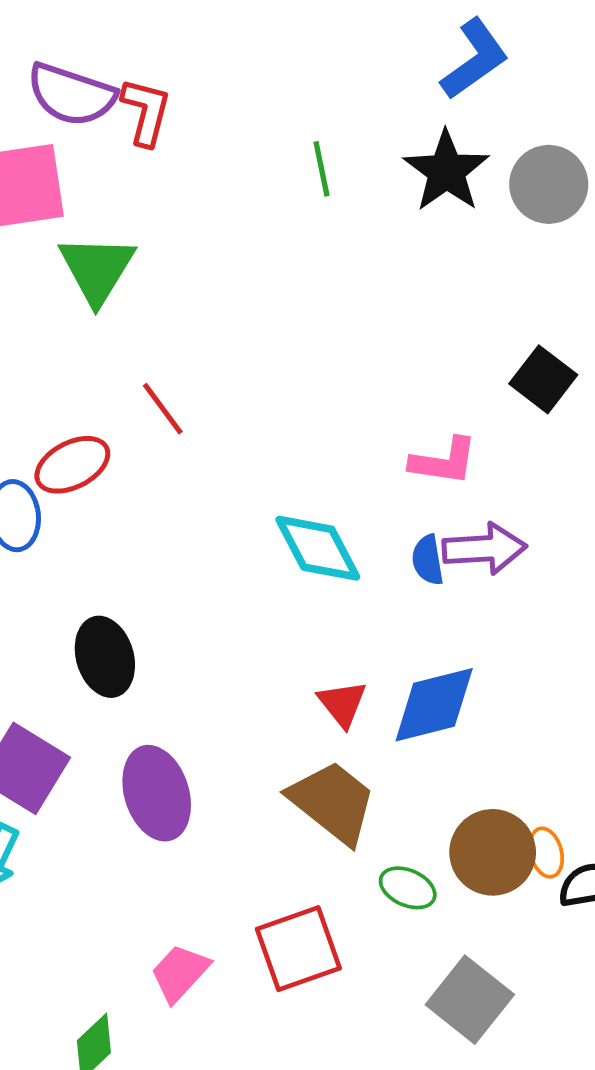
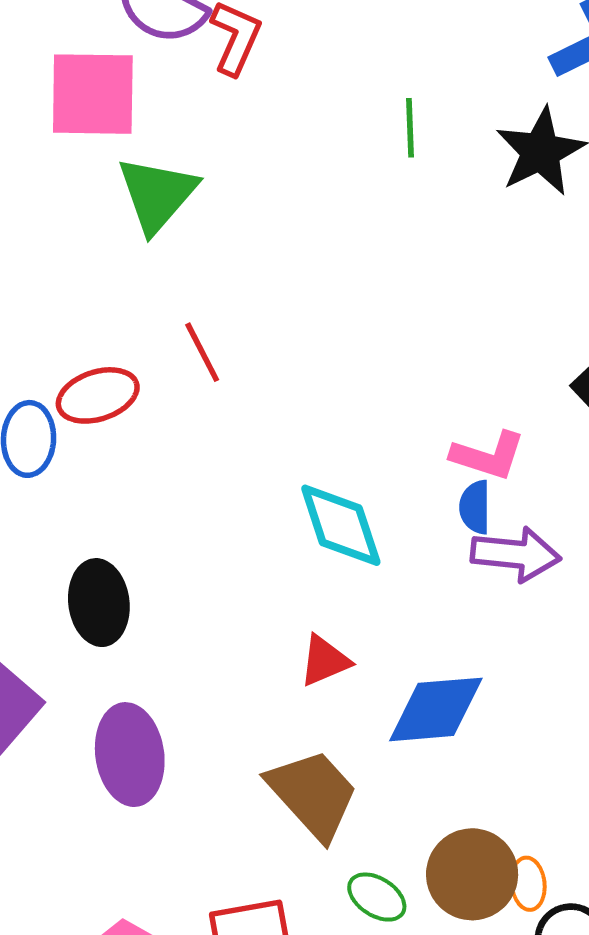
blue semicircle: (428, 560) -> (475, 507), moved
red triangle: (342, 704) -> (325, 661), moved, turned 36

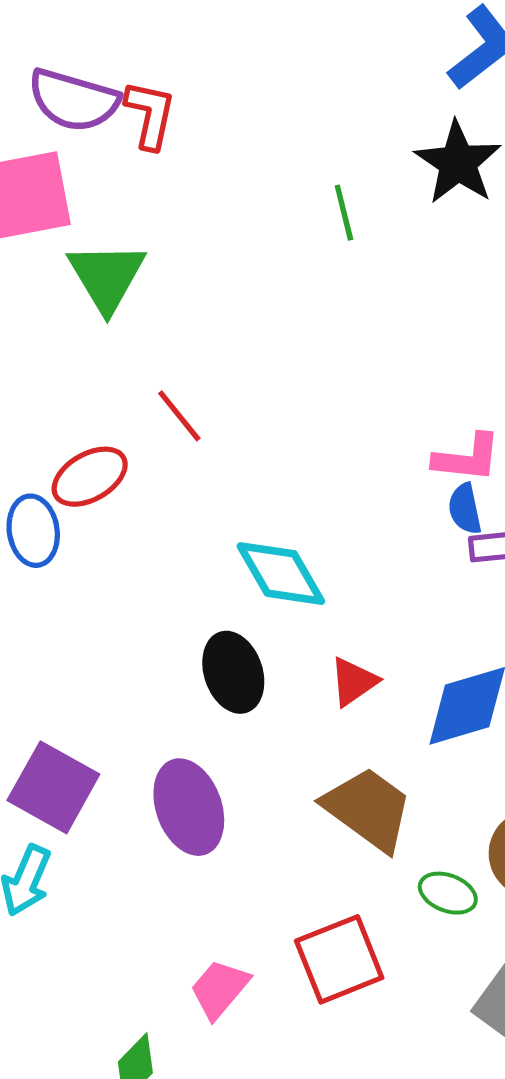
green line: (410, 128) -> (344, 213), moved
cyan diamond: (341, 525) -> (281, 574), moved
black ellipse: (99, 603) -> (233, 672), moved

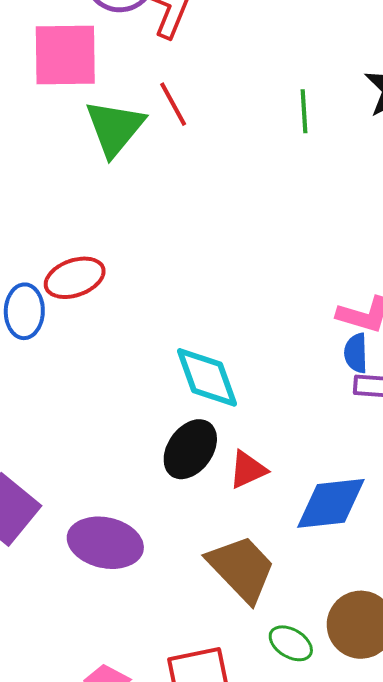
red line: (179, 416) -> (173, 104), moved
black ellipse: (233, 672) -> (190, 449), moved, turned 44
purple ellipse: (189, 807) -> (105, 543), turned -68

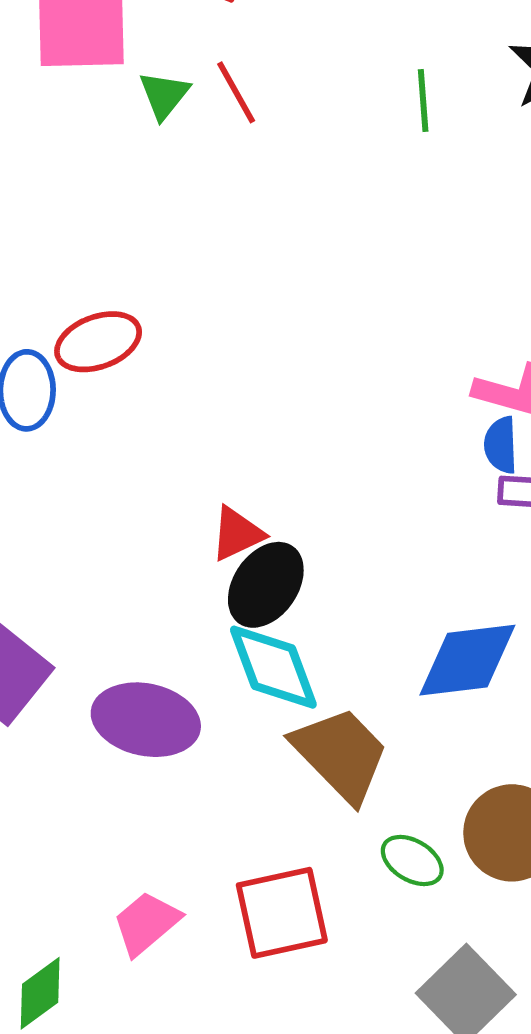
green triangle: (115, 128) -> (164, 95), moved, size x0.6
cyan diamond: (207, 377) -> (273, 667), moved
red triangle: (248, 470) -> (237, 534), moved

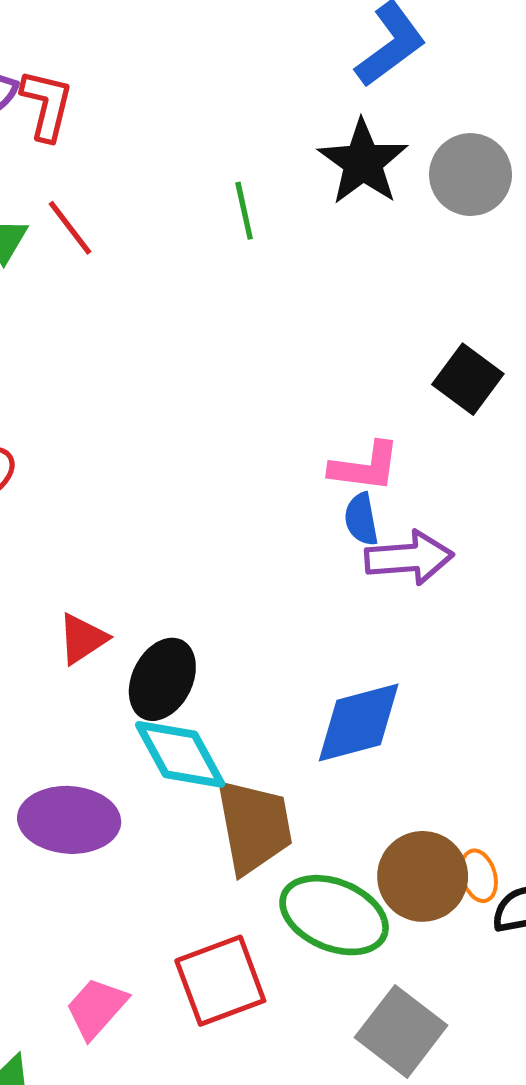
red triangle: (237, 534) -> (82, 639), moved
brown trapezoid: (341, 754) -> (254, 826), turned 42
green ellipse: (412, 861) -> (334, 915), size x1.8

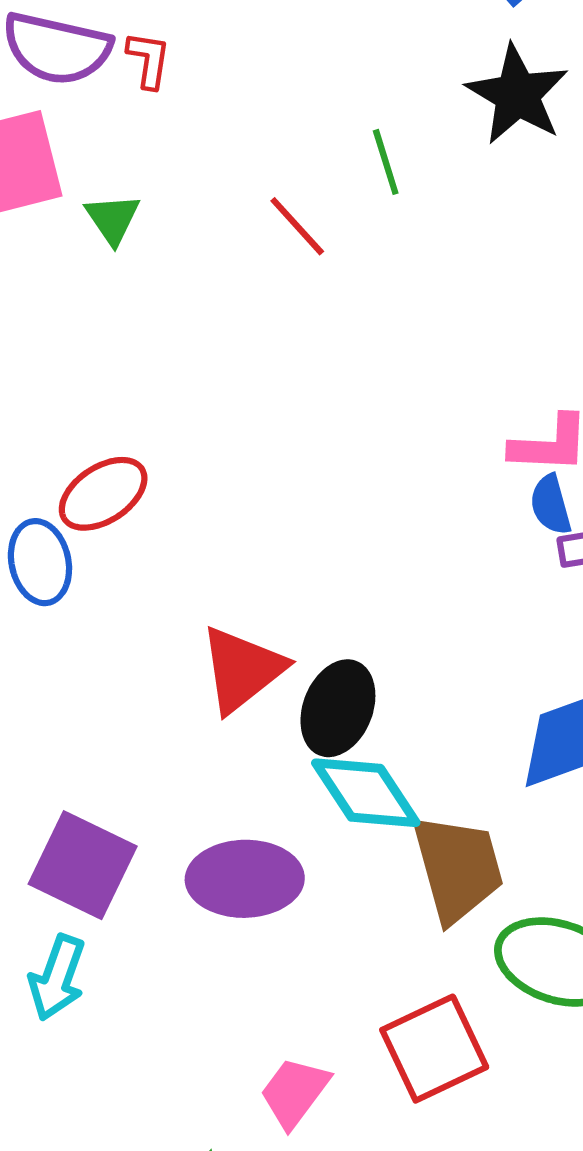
red L-shape: (47, 105) -> (149, 60), size x0.7
red line: (70, 228) -> (297, 226), moved
red triangle: (82, 639) -> (242, 669), size x1.5

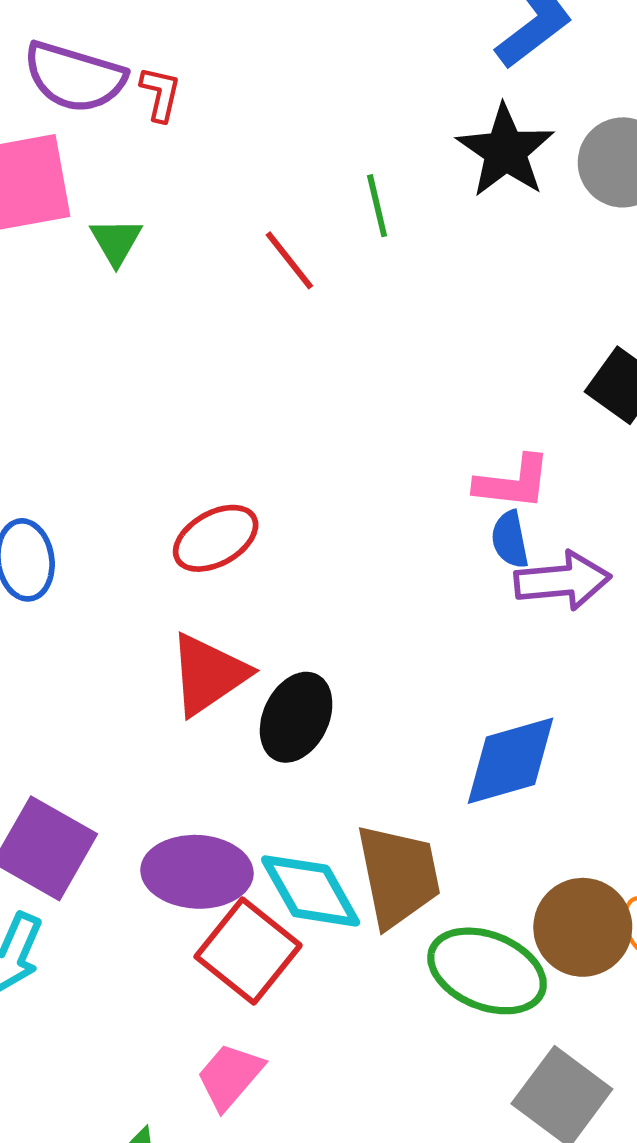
red ellipse: (103, 494) -> (216, 538), moved
cyan diamond: (366, 793) -> (311, 891), moved
red square: (434, 1049) -> (248, 951), moved, turned -30

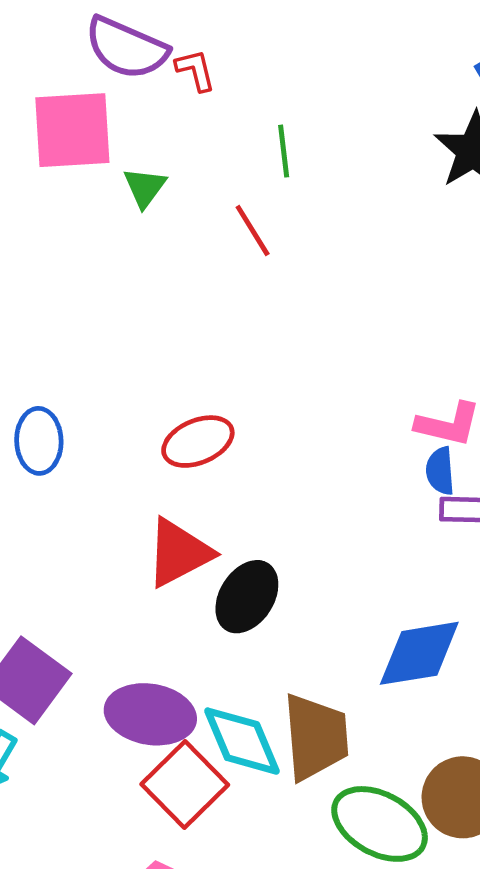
red L-shape: (160, 94) -> (195, 70), turned -33
green line: (377, 206) -> (284, 151), moved
red line: (289, 260) -> (253, 230), moved

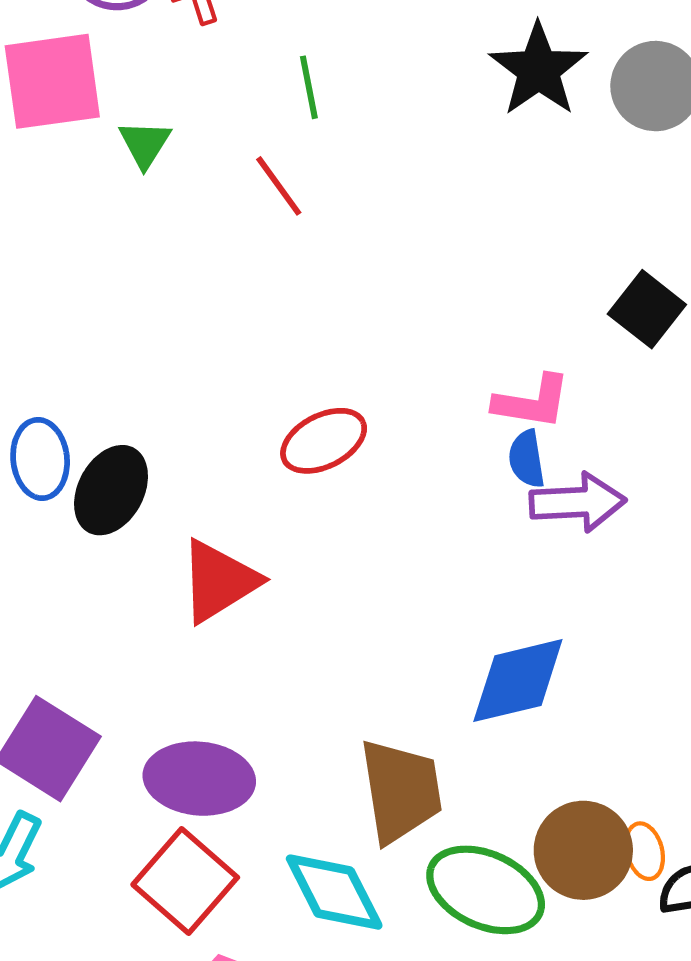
red ellipse: (198, 442) -> (324, 441), moved
black ellipse: (247, 597) -> (111, 490), moved
cyan diamond: (242, 741) -> (334, 892), moved
red square: (185, 784) -> (185, 881), moved

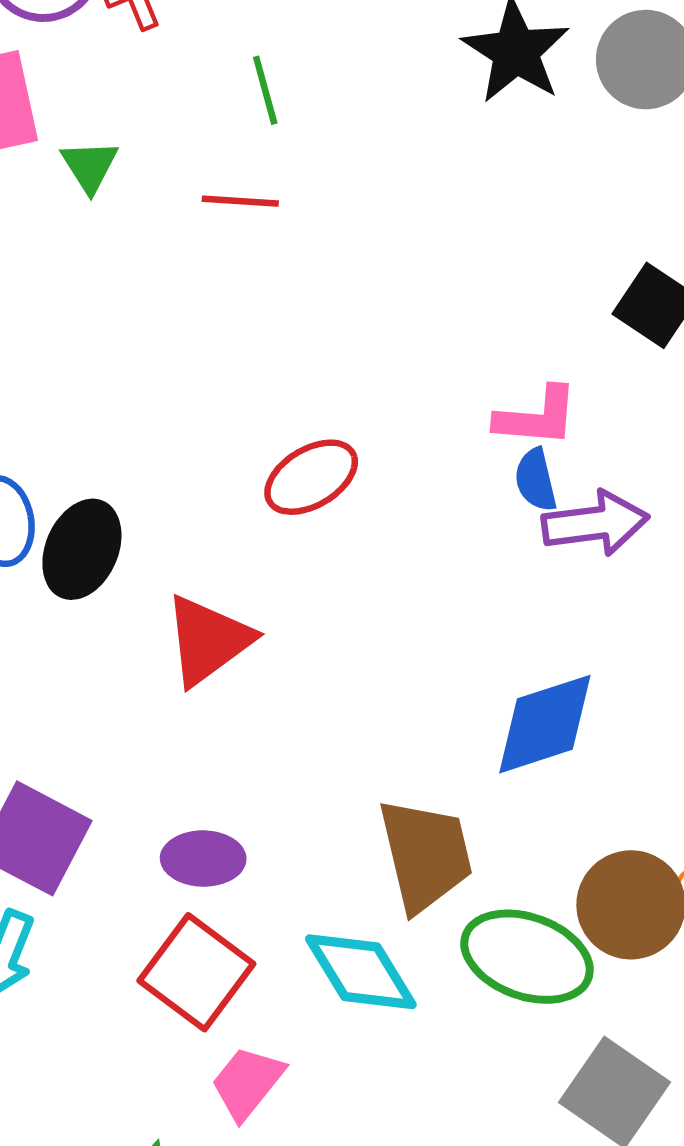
red line: (279, 186) -> (240, 201), turned -46
purple ellipse: (199, 779) -> (203, 859), size x0.7

